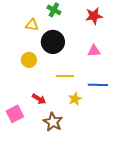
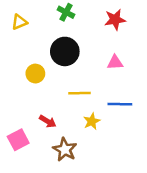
yellow triangle: (32, 25) -> (19, 22), moved, turned -32

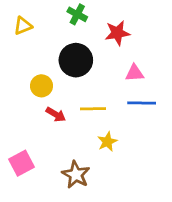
red star: (115, 20) -> (117, 33), moved
blue line: (120, 104) -> (142, 103), moved
red arrow: (48, 121) -> (56, 114), moved

